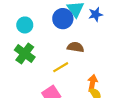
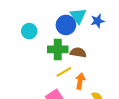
green cross: (25, 53) -> (58, 49), moved, turned -36
orange arrow: (92, 83) -> (80, 81), moved

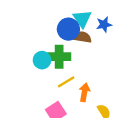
cyan circle: (29, 31) -> (42, 60), moved
brown semicircle: (78, 53) -> (82, 37), moved

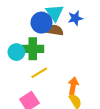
orange arrow: (84, 92) -> (73, 86), moved

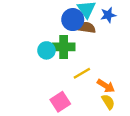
yellow line: (39, 73) -> (82, 73), moved
orange arrow: (73, 86) -> (106, 86), turned 112

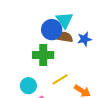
blue star: (108, 15) -> (84, 39), moved
cyan circle: (46, 50) -> (28, 86), moved

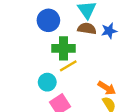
blue circle: (52, 30) -> (48, 20), moved
yellow line: (60, 79) -> (68, 66), moved

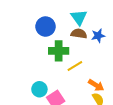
yellow line: (68, 66) -> (75, 66), moved
cyan circle: (47, 82) -> (39, 89), moved

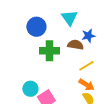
brown semicircle: (79, 34) -> (75, 45), moved
yellow line: (75, 66) -> (86, 66), moved

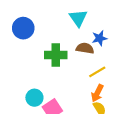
blue circle: (36, 27) -> (23, 28), moved
orange arrow: (86, 85) -> (97, 93), turned 84

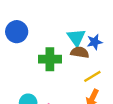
cyan triangle: (78, 18) -> (76, 37), moved

